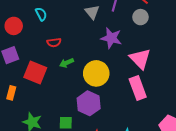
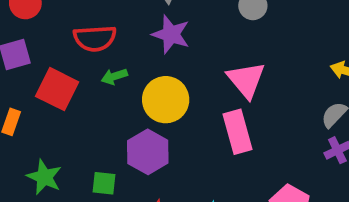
purple star: (111, 38) -> (171, 34), moved
red semicircle: (54, 42) -> (95, 38), size x1.6

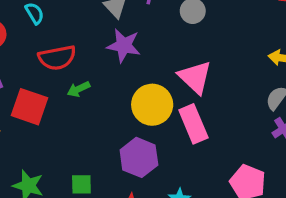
yellow circle: (166, 100) -> (152, 105), moved
purple hexagon: (148, 152) -> (139, 157), moved

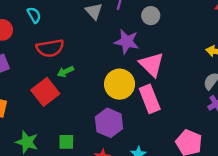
purple star: (124, 46) -> (127, 42), moved
red square: (29, 107) -> (45, 92), moved, turned 32

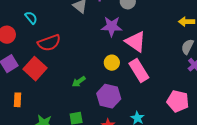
green arrow: (65, 72) -> (79, 82), moved
yellow circle: (120, 84) -> (112, 63), size x0.6
red square: (45, 92) -> (35, 69), moved

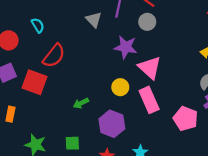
red semicircle: (49, 43) -> (54, 56), turned -40
red square: (35, 69) -> (34, 82), turned -30
pink pentagon: (178, 101) -> (186, 119), moved

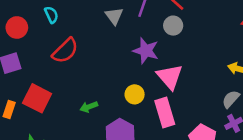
red square: (34, 82) -> (37, 98), moved

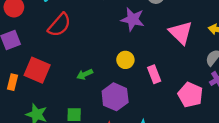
pink triangle: (170, 77) -> (181, 33), moved
pink rectangle: (165, 112) -> (154, 74), size x0.7

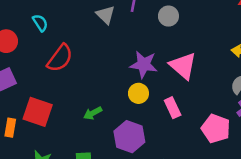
purple star: (133, 19) -> (144, 65), moved
pink triangle: (181, 33) -> (183, 66), moved

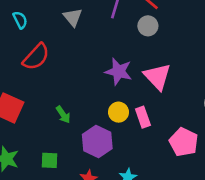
gray triangle: (106, 15) -> (73, 17), moved
yellow circle: (138, 93) -> (118, 112), moved
green arrow: (93, 113) -> (63, 115), turned -102

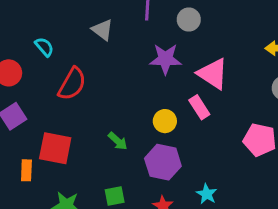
purple star: (119, 71) -> (165, 59), moved
yellow circle: (118, 112) -> (165, 121), moved
pink rectangle: (143, 117) -> (199, 107), moved

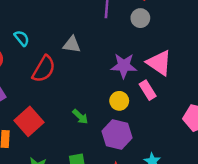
gray triangle: (102, 30) -> (72, 45), moved, turned -30
purple star: (165, 59) -> (124, 66), moved
red square: (55, 148) -> (29, 121), turned 36

